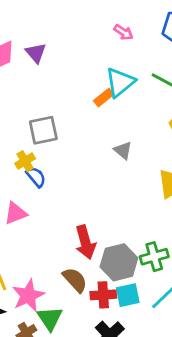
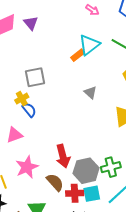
pink star: (28, 296) -> (27, 167), moved

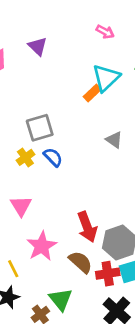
purple triangle: (31, 23) -> (38, 46), moved
blue semicircle: (29, 110) -> (53, 157), moved
pink triangle: (14, 135) -> (21, 206), turned -36

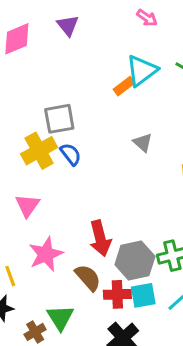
yellow cross: (25, 157) -> (39, 151), size x1.6

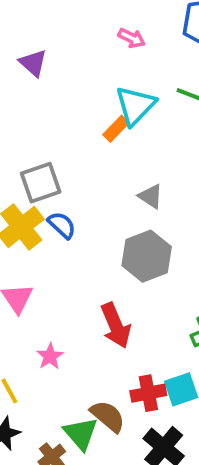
pink star: (46, 254) -> (50, 356), size x0.6
gray hexagon: (135, 260) -> (147, 256), moved
brown semicircle: (88, 278) -> (108, 416), moved

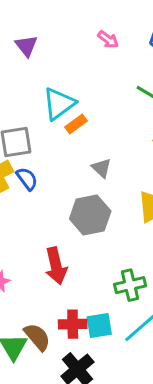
cyan triangle: (135, 106) -> (59, 104), moved
orange rectangle: (116, 129) -> (76, 124), moved

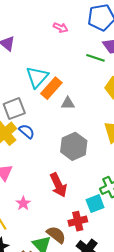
orange rectangle: (76, 124) -> (51, 88), size x1.5
gray triangle: (102, 168) -> (68, 103), moved, turned -32
cyan square: (99, 326) -> (95, 204), moved

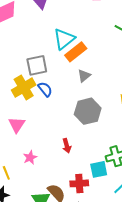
gray triangle: (68, 103) -> (84, 76), moved, turned -48
red arrow: (58, 185) -> (67, 146), size x0.6

